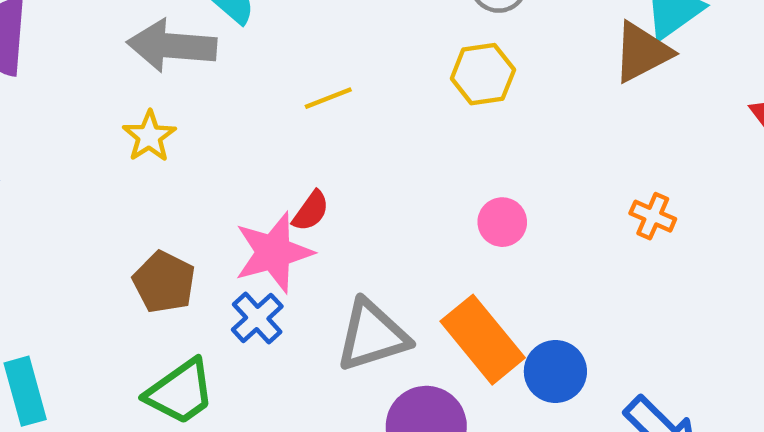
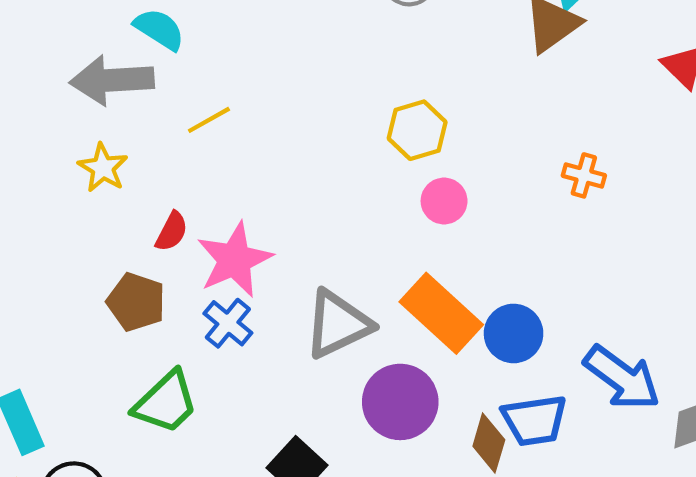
yellow hexagon: (483, 74) -> (417, 130), moved
yellow line: (328, 98) -> (209, 120), moved
red semicircle: (311, 211) -> (172, 232), moved

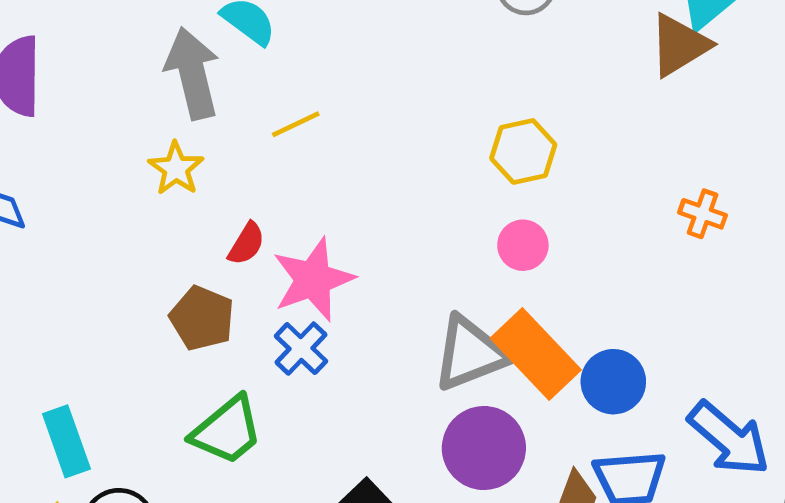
gray arrow: (112, 80) -> (193, 73), turned 76
pink circle: (444, 201) -> (523, 245), moved
gray triangle: (338, 324) -> (470, 353), moved

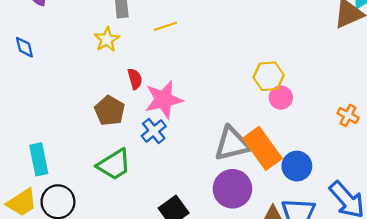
yellow hexagon: (523, 151) -> (269, 76), moved
orange cross: (703, 214) -> (348, 115), moved
red semicircle: (246, 244) -> (135, 79), turned -55
pink circle: (523, 245) -> (281, 98), moved

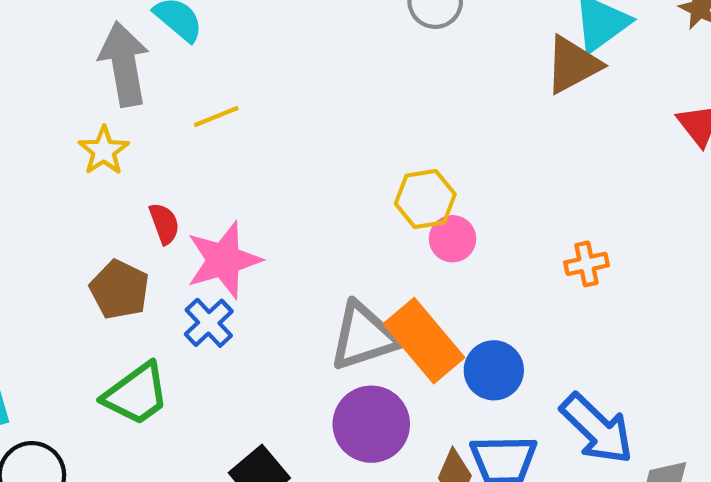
orange cross: (348, 115) -> (586, 264), turned -35

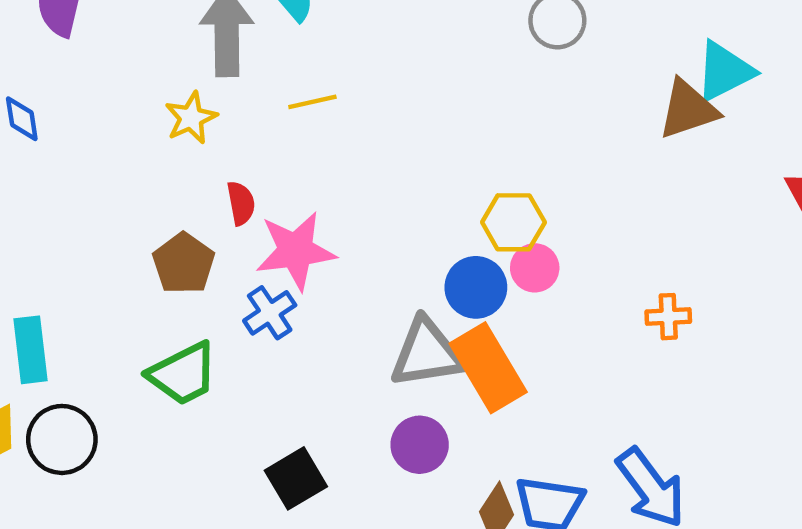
blue circle: (494, 370) -> (476, 287), moved
purple circle: (371, 424) -> (420, 445), size x0.7

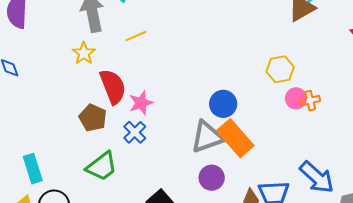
red semicircle: (241, 203) -> (113, 87), size x1.8
yellow hexagon: (513, 222) -> (280, 69), moved
pink star: (296, 251) -> (141, 103), size x0.7
pink circle: (535, 268) -> (296, 98), moved

